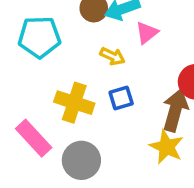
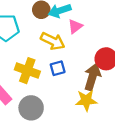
yellow arrow: (112, 56) -> (53, 41), size x1.5
yellow star: (166, 147) -> (86, 100), turned -30

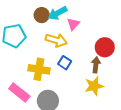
blue square: (58, 68) -> (65, 63), turned -32
brown arrow: (92, 77) -> (96, 65), size x0.7

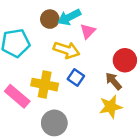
brown arrow: (96, 65) -> (113, 81), turned -49
pink rectangle: (19, 93) -> (17, 96), moved

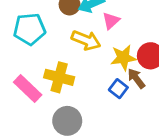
blue square: (76, 78) -> (118, 89), moved
yellow star: (111, 107) -> (123, 58), moved

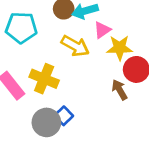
yellow star: (123, 58) -> (120, 48), moved
blue square: (118, 89) -> (64, 116), moved

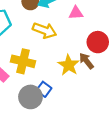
pink triangle: (102, 30) -> (76, 13), moved, turned 40
yellow star: (120, 48) -> (69, 65), moved, turned -30

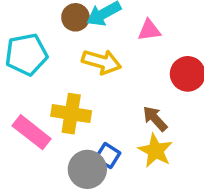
brown arrow: (86, 61) -> (155, 119), moved
yellow star: (69, 65) -> (155, 151), moved

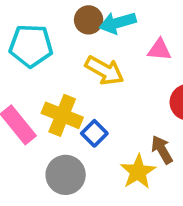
brown arrow: (155, 119) -> (162, 150), moved
blue square: (108, 156) -> (94, 133), moved

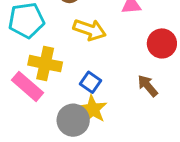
yellow cross: (62, 115) -> (45, 64), moved
yellow star: (138, 172) -> (92, 109), moved

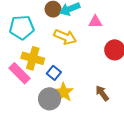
blue square: (91, 82) -> (54, 73), moved
brown arrow: (148, 86) -> (102, 93), moved

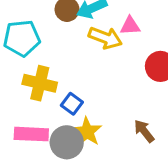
yellow arrow: (65, 37) -> (105, 38), moved
pink rectangle: (19, 73) -> (31, 134), moved, turned -40

